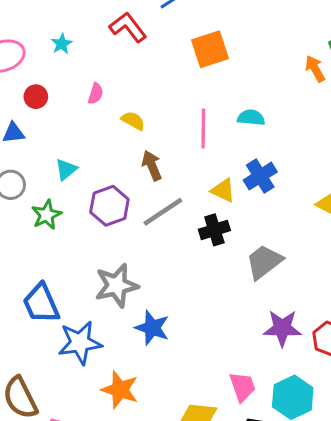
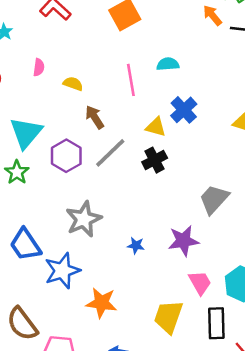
cyan triangle: (66, 169) -> (26, 133), size x1.8
gray trapezoid: (264, 262) -> (214, 199), moved
blue star: (152, 328) -> (136, 245), moved, size x0.6
purple star: (282, 328) -> (183, 241), moved

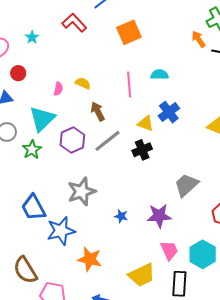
pink semicircle: (39, 67) -> (58, 89), moved
yellow trapezoid: (168, 317) -> (142, 275), turned -140

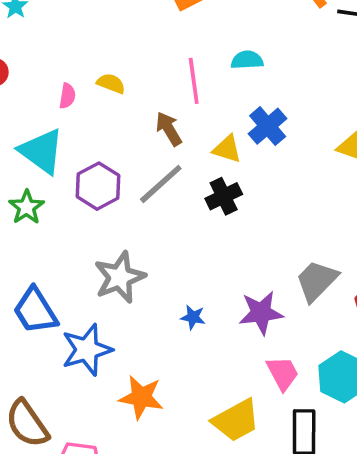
brown arrow: (98, 111) -> (169, 129), moved
cyan triangle: (42, 119) -> (42, 151), turned -36
gray trapezoid: (186, 185) -> (317, 281), moved

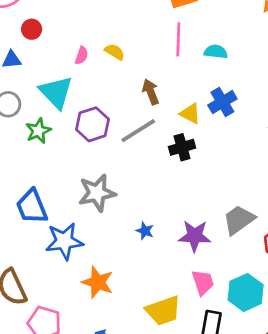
pink line: (194, 81) -> (178, 39), moved

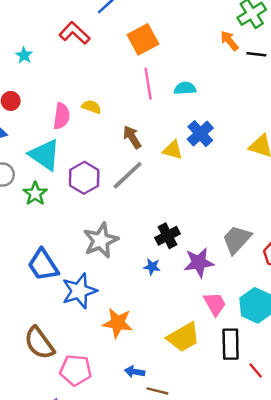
pink semicircle: (82, 55) -> (62, 116), size x1.5
black cross: (182, 147) -> (168, 236), moved

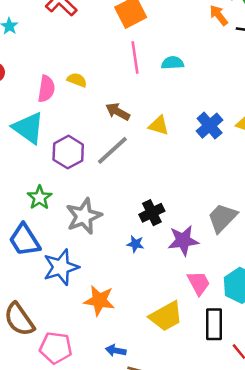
blue cross: (200, 134) -> (210, 126), moved
brown arrow: (132, 137) -> (118, 112), turned -30
green star: (35, 194) -> (40, 198), moved

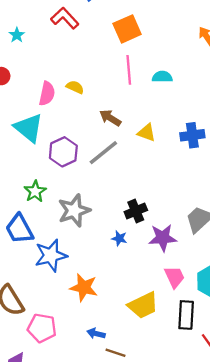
blue cross: (210, 126) -> (192, 135), turned 30

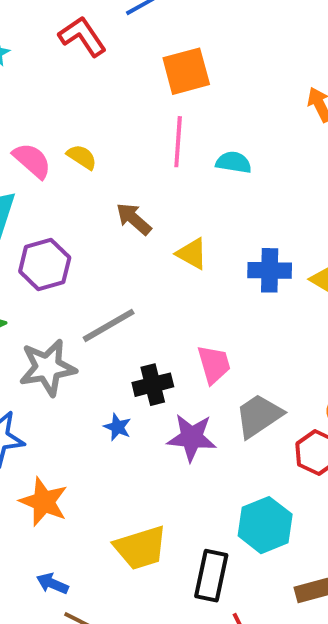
pink semicircle: (47, 94) -> (32, 161), turned -70
gray line: (103, 153) -> (109, 325), moved
pink trapezoid: (174, 277) -> (214, 364), moved

